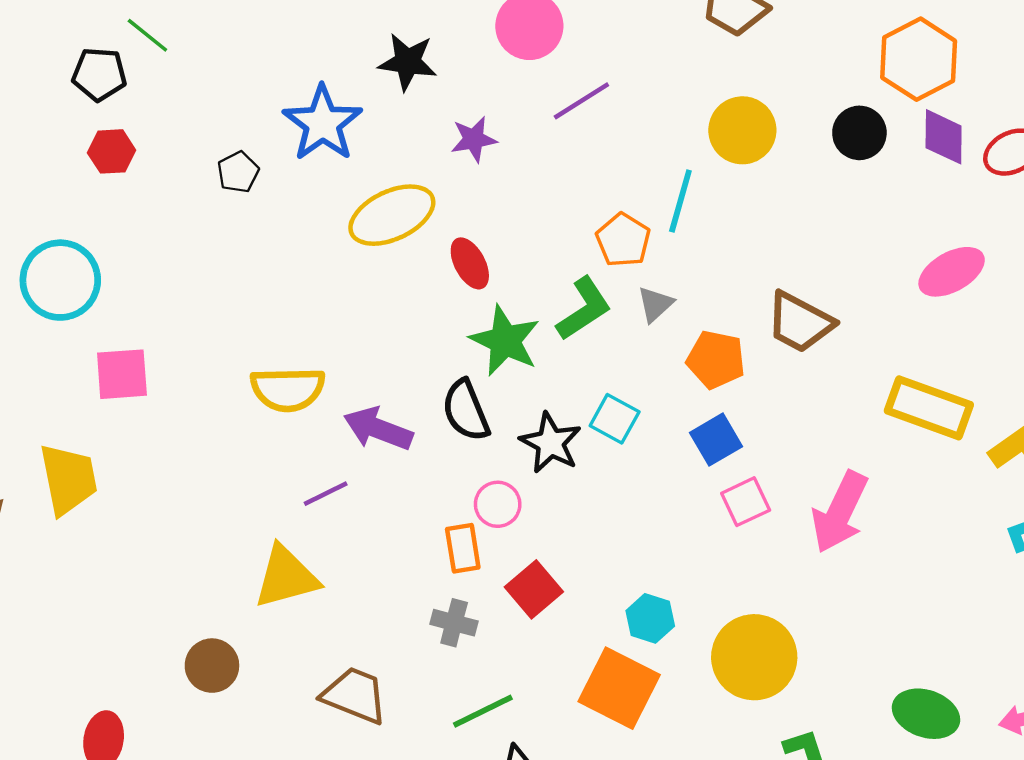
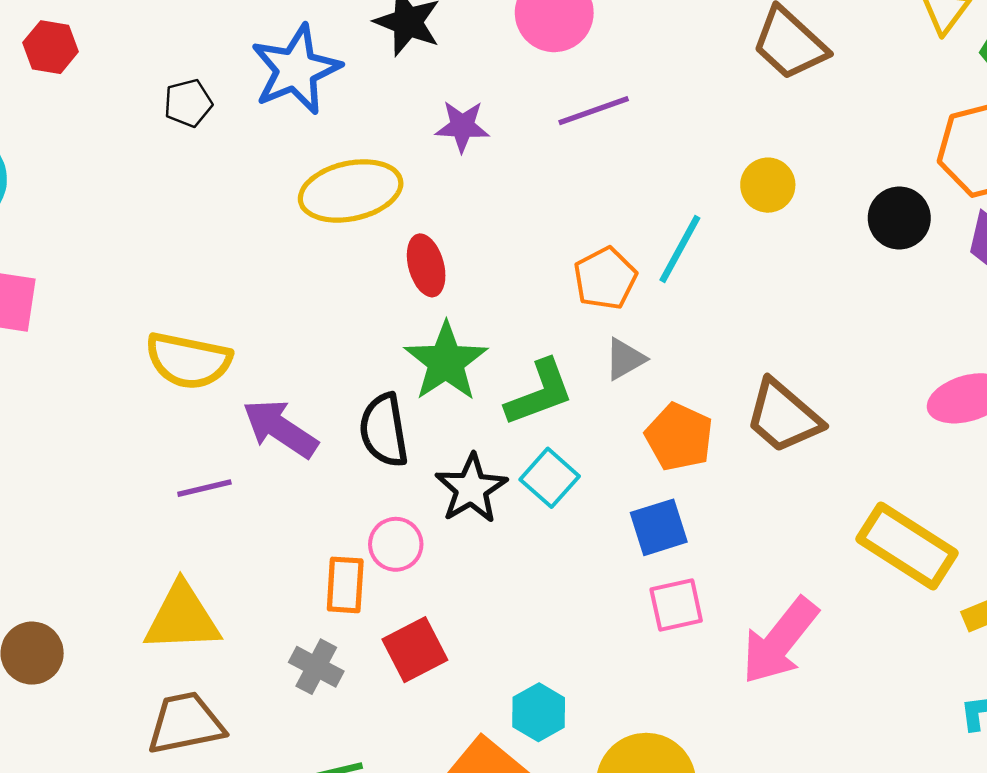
yellow circle: (742, 130) -> (768, 185), size x0.7
green L-shape: (584, 309) -> (539, 393), moved
yellow triangle: (286, 577) -> (182, 618), moved
brown trapezoid: (355, 695) -> (185, 723), turned -46

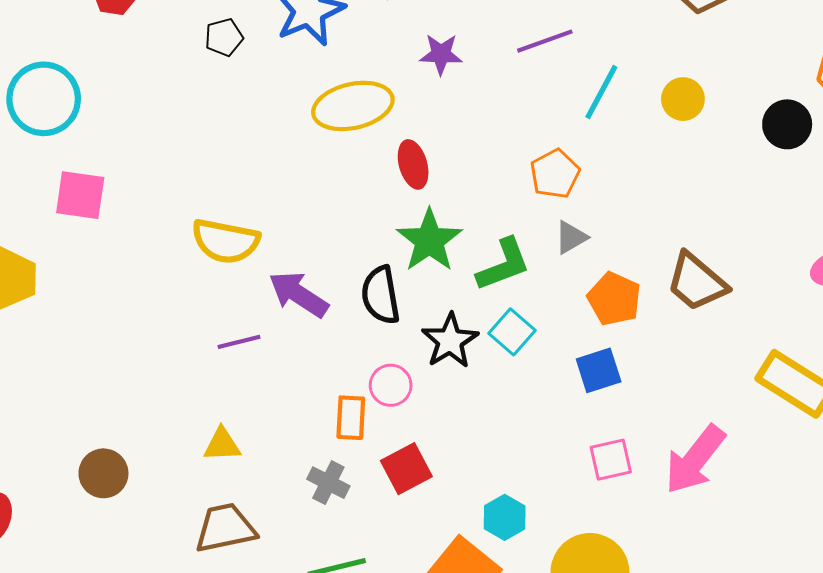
cyan line: (680, 249) -> (601, 92), moved
pink square: (676, 605) -> (611, 460), moved
yellow triangle: (182, 618) -> (222, 445), size x0.6

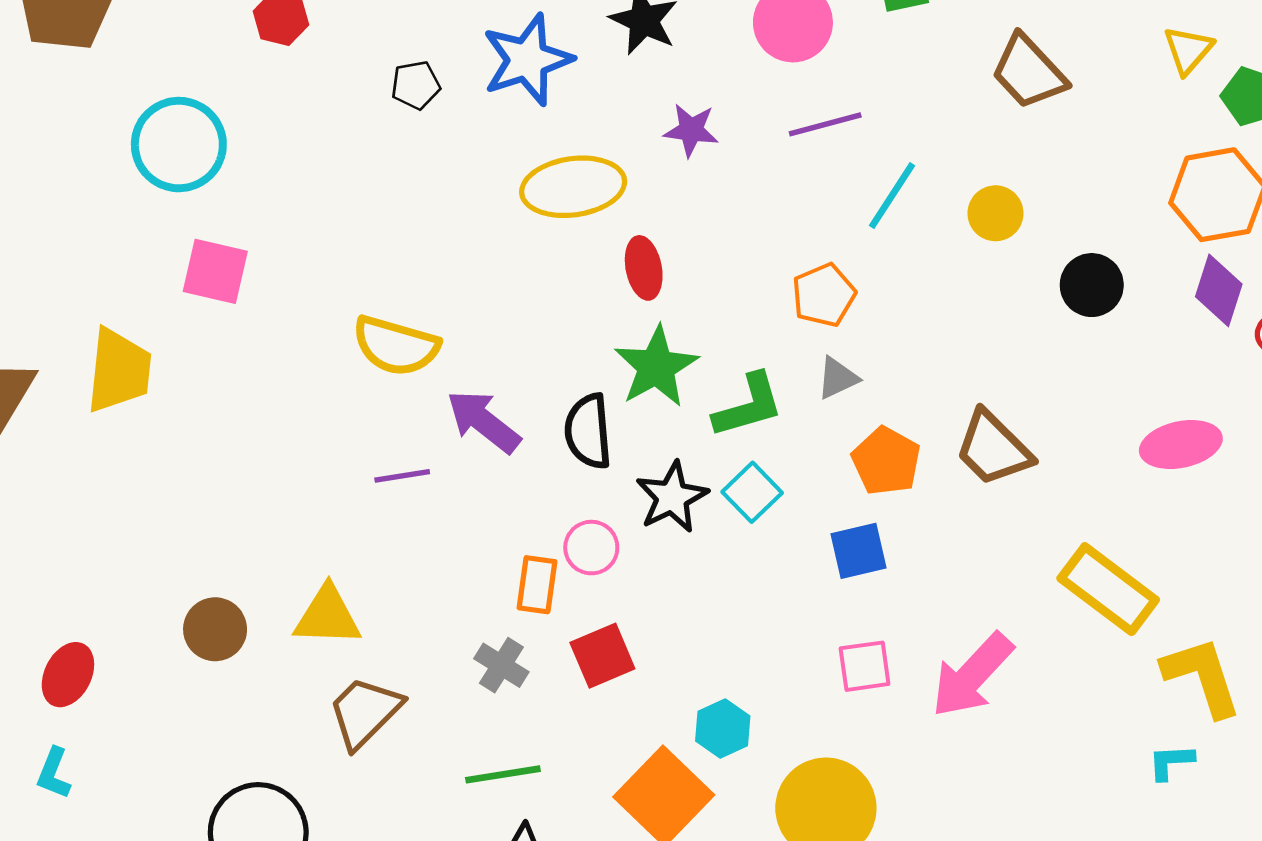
black circle: (787, 124) -> (1092, 285), moved
yellow triangle: (222, 445) -> (327, 616), moved, size x1.4
brown trapezoid: (225, 528) -> (365, 712), turned -38

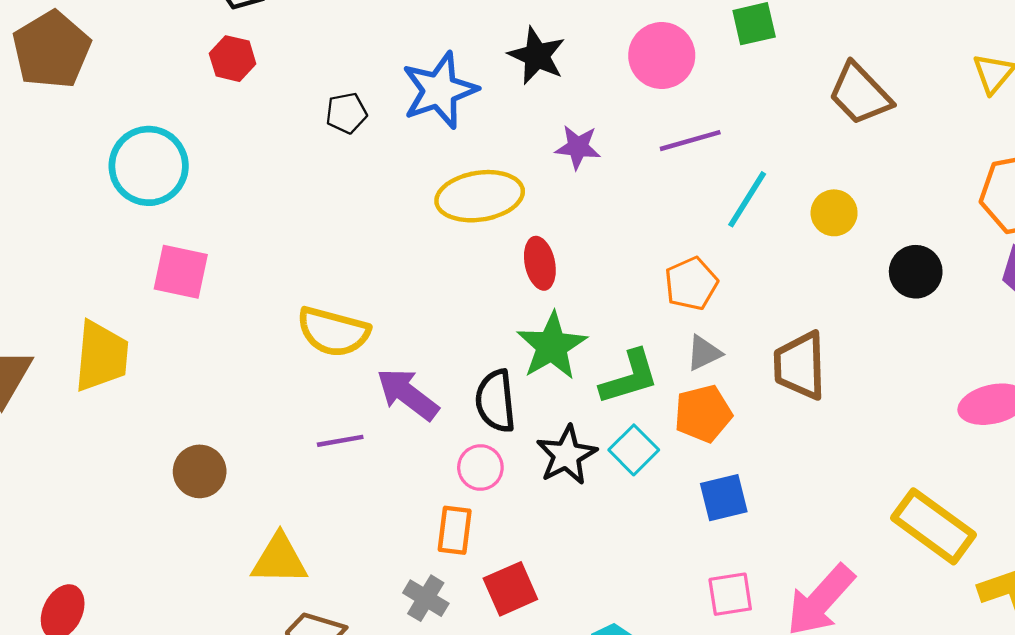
brown trapezoid: (993, 448) -> (800, 366), moved, turned 44
orange pentagon: (886, 461) -> (703, 414), moved, turned 30
pink circle: (591, 548) -> (480, 468), moved
brown circle: (215, 629) -> (200, 471), moved

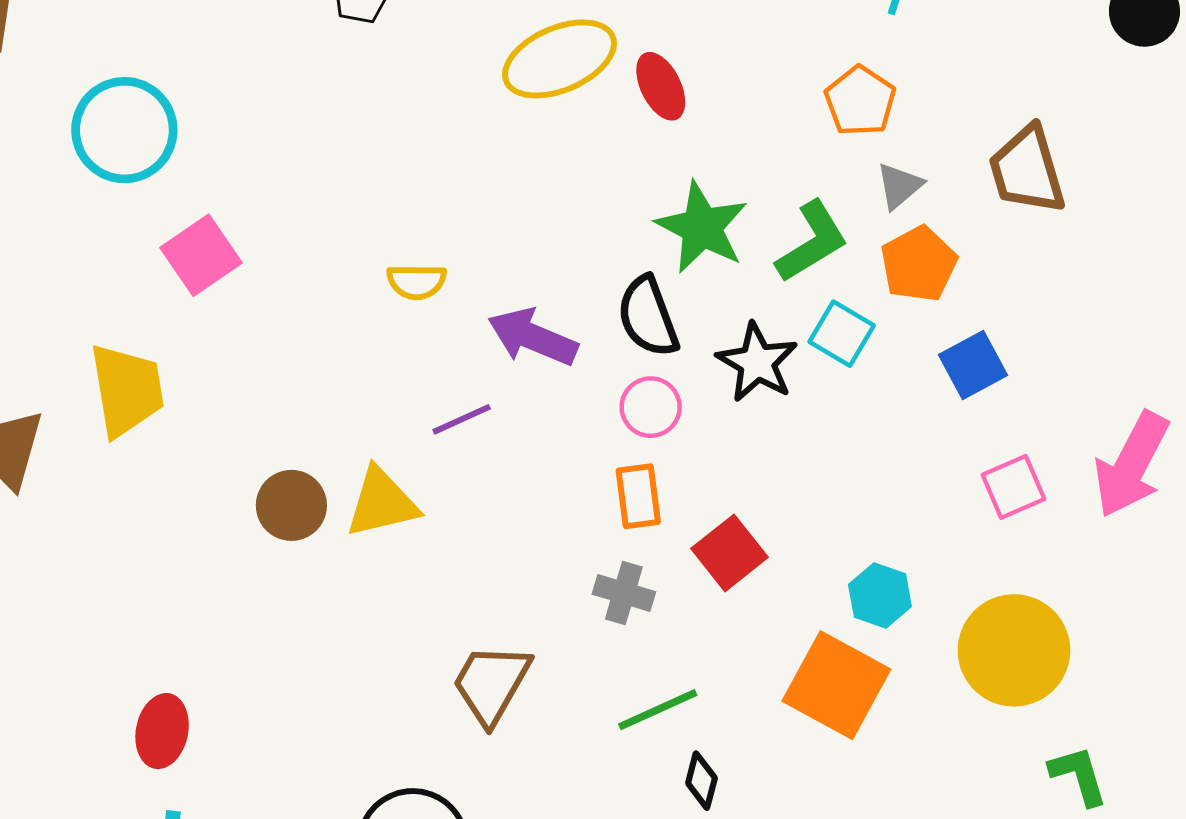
red ellipse: (540, 263) -> (661, 86), moved
pink square: (181, 272) -> (201, 255), turned -32
yellow semicircle: (333, 332) -> (416, 282), size x0.6
yellow triangle: (279, 559) -> (382, 503), moved

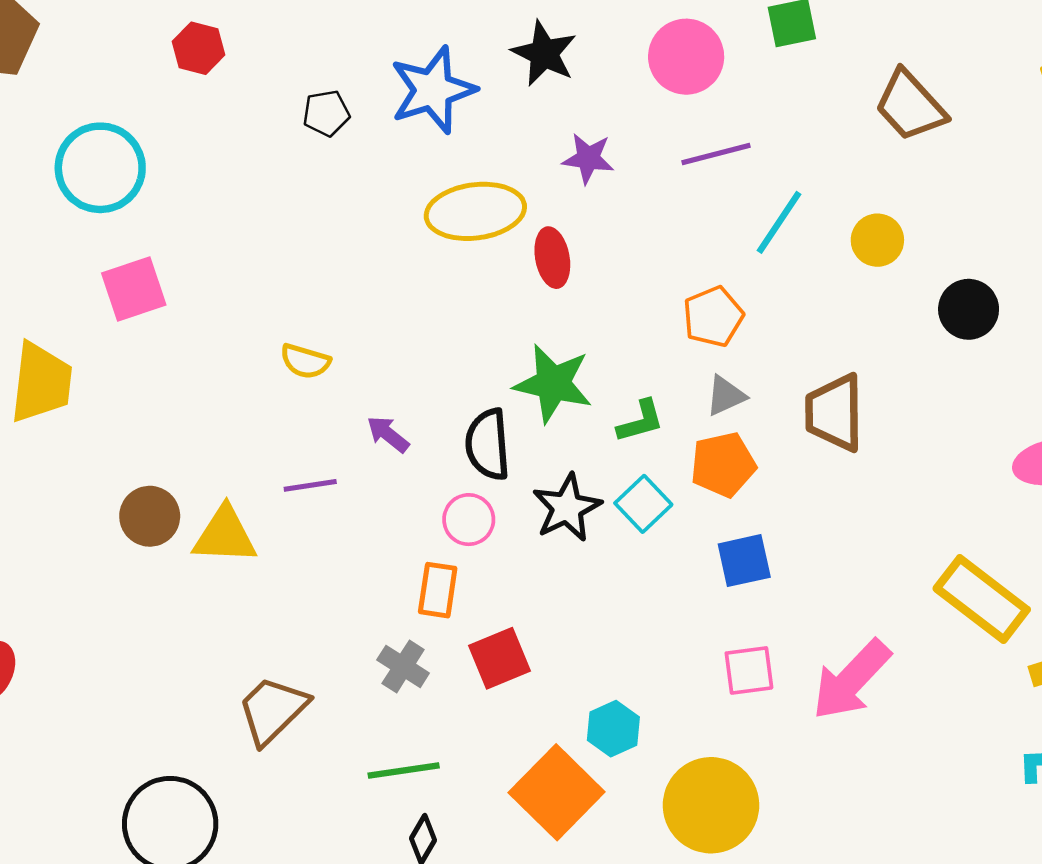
green star: (702, 227) -> (553, 384), turned -30
green L-shape: (812, 242) -> (640, 421), size x0.7
purple arrow: (533, 337) -> (388, 434), size x0.6

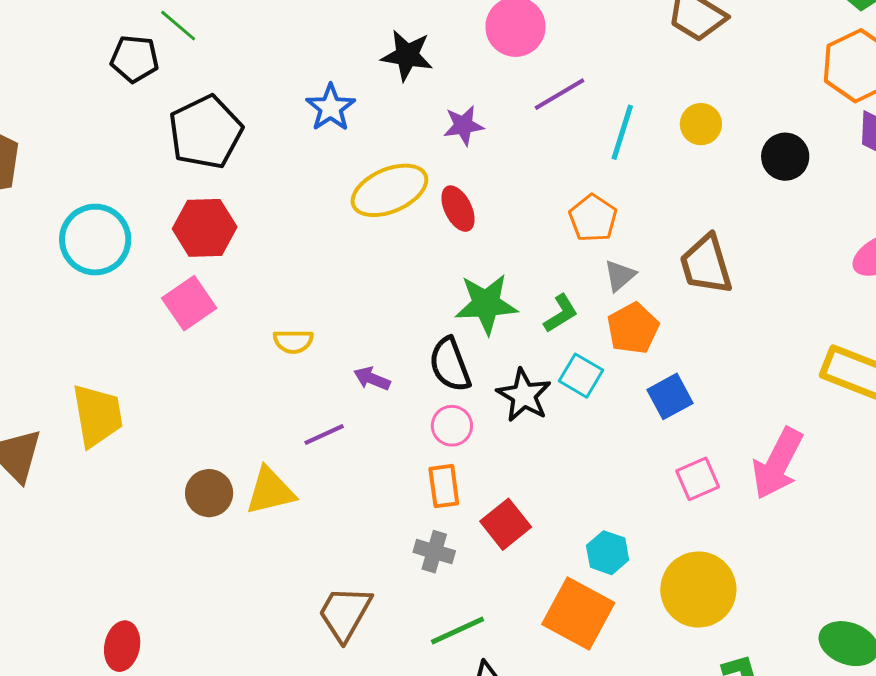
red hexagon: (198, 48) -> (205, 228), moved, size x1.5
blue star: (433, 90) -> (331, 108), size x0.7
black pentagon: (326, 113) -> (206, 132), moved, size x2.0
pink square: (134, 289) -> (189, 303), moved

